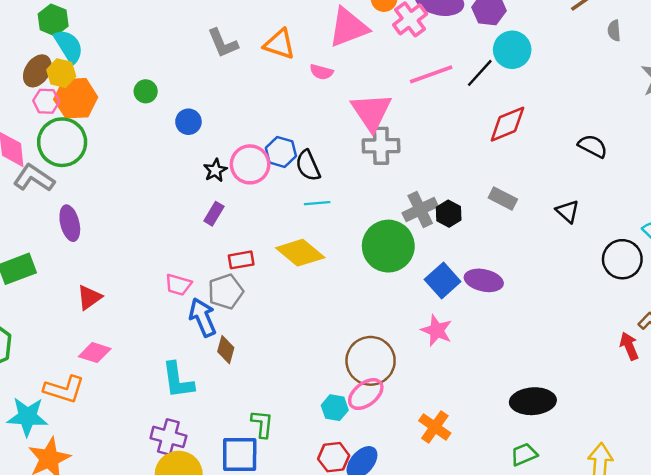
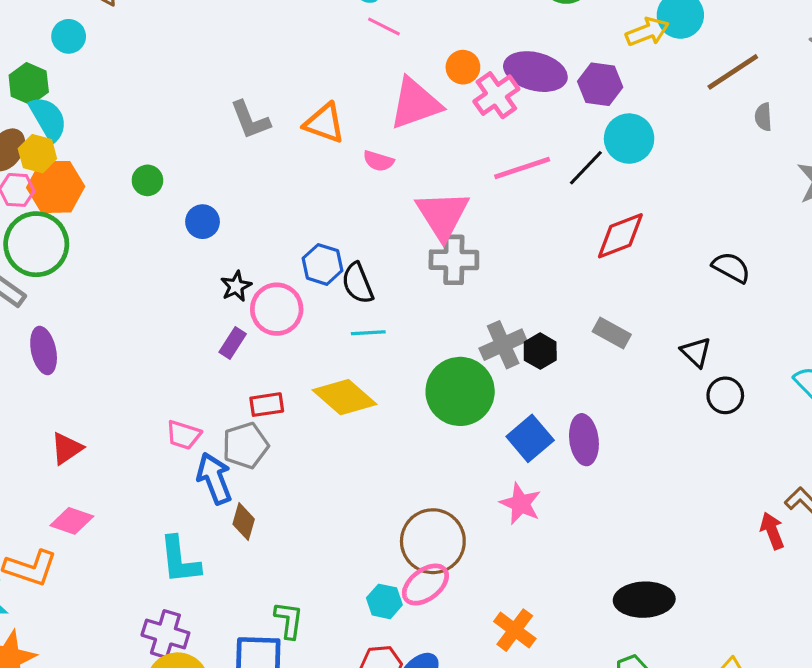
pink circle: (250, 164) -> (277, 309), moved
black circle: (622, 259) -> (725, 395), moved, size x0.7
purple ellipse: (484, 280) -> (584, 440), turned 69

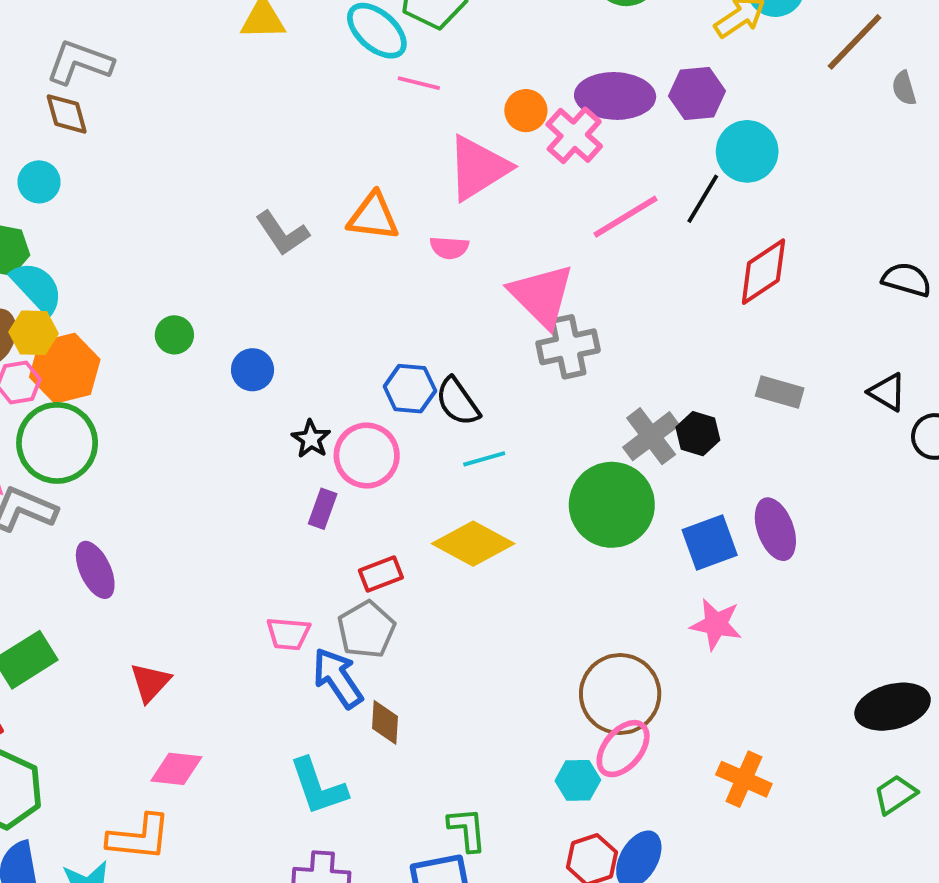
blue square: (530, 438) -> (710, 543), turned 33

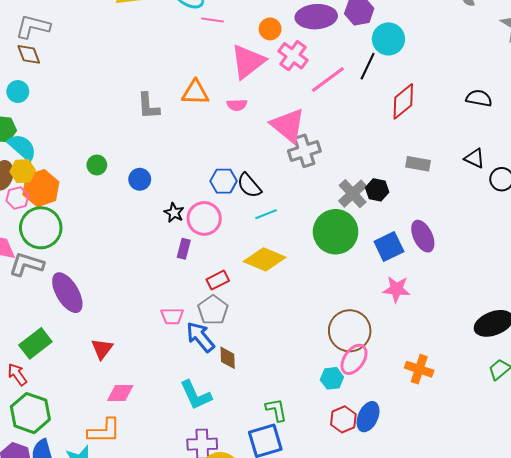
pink cross: (574, 135) -> (293, 56), moved
gray L-shape: (282, 233) -> (148, 106), turned 36
purple ellipse: (95, 570) -> (67, 293), size x1.4

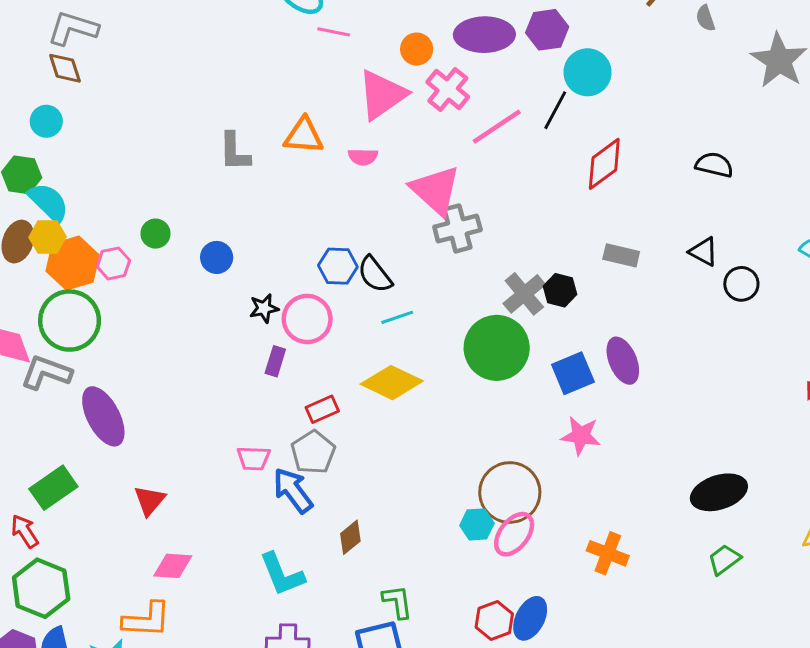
pink hexagon: (17, 198) -> (113, 263), moved
black star: (174, 213) -> (264, 308), turned 30
brown diamond: (228, 358) -> (350, 537), moved, turned 50
cyan hexagon: (332, 378) -> (477, 524), moved

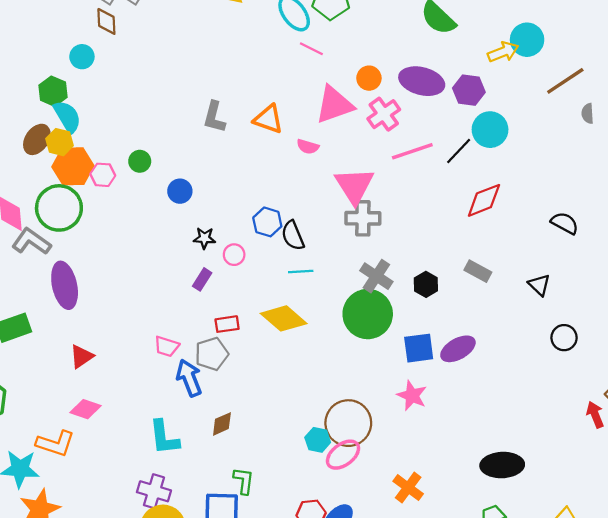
black circle: (741, 284) -> (564, 338), moved
gray cross: (524, 294) -> (376, 276), moved, turned -32
pink circle: (307, 319) -> (234, 255), size x0.6
purple ellipse: (623, 361) -> (458, 349), turned 68

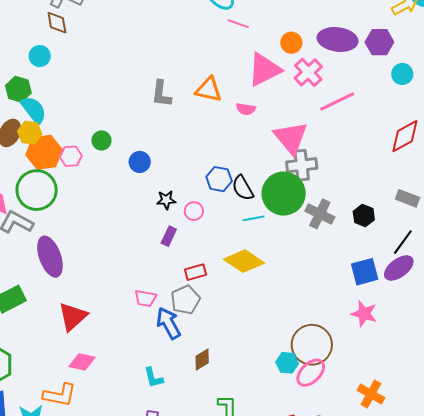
cyan circle: (490, 130) -> (402, 74), size x0.7
black line: (459, 151) -> (403, 242), moved
green circle: (368, 314) -> (284, 194), moved
red triangle: (82, 356) -> (73, 317), size x1.4
cyan L-shape: (164, 437) -> (153, 378), size x0.7

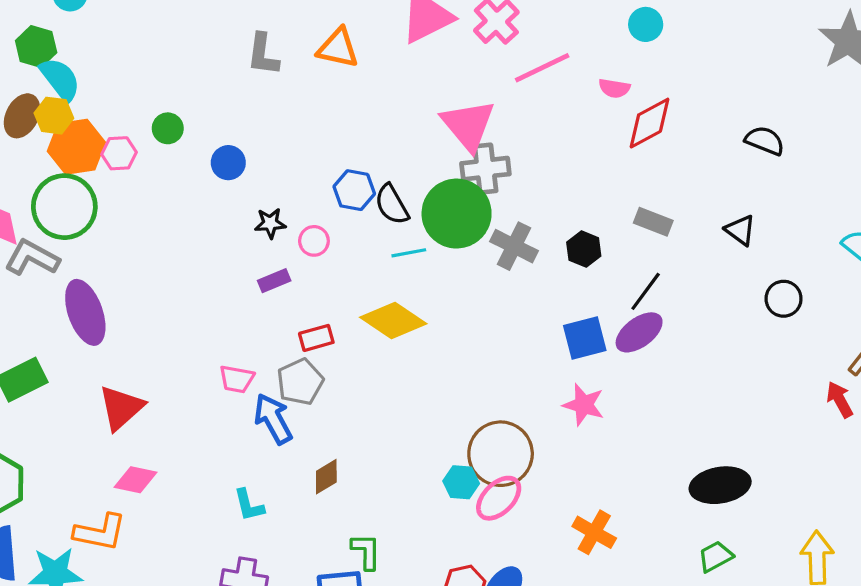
pink semicircle: (246, 109) -> (614, 88), moved
purple rectangle: (169, 236) -> (274, 281), turned 42

